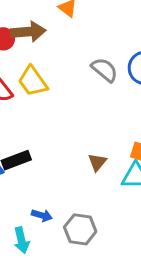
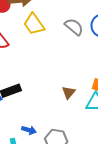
yellow trapezoid: (33, 81) -> (34, 24), moved

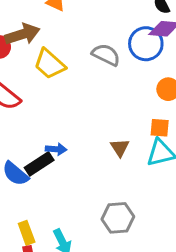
blue arrow: (29, 130) -> (56, 149), moved

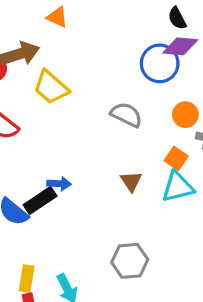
gray semicircle: (106, 55) -> (126, 115), moved
orange square: (160, 128) -> (176, 158), turned 30
yellow rectangle: (27, 233) -> (27, 279), turned 30

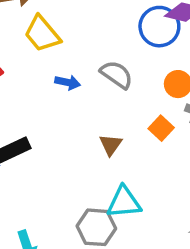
blue arrow: (59, 184) -> (68, 82), moved
cyan triangle: (178, 187) -> (124, 202), moved

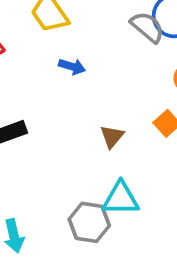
gray semicircle: (116, 75) -> (147, 27), moved

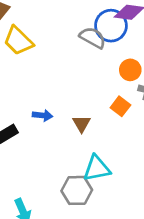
blue arrow: (72, 67) -> (43, 115), moved

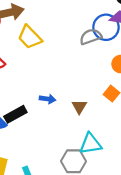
gray semicircle: (93, 38) -> (91, 37), turned -50

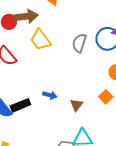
gray semicircle: (91, 37) -> (79, 43), moved, turned -60

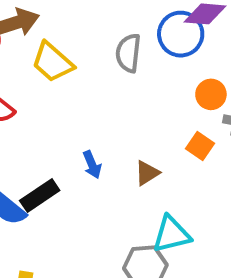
blue arrow: (50, 95) -> (92, 165), turned 64
brown triangle: (77, 105) -> (147, 173), turned 32

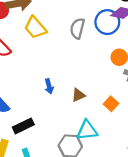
orange square: (200, 146) -> (111, 104), moved
black rectangle: (40, 195) -> (23, 126), moved

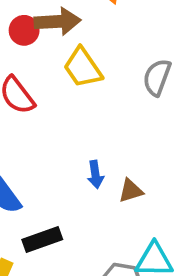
brown triangle: (78, 95) -> (131, 191), moved

